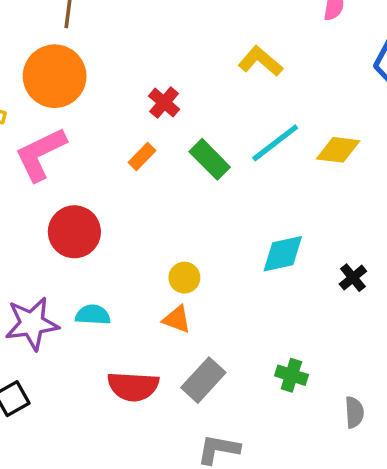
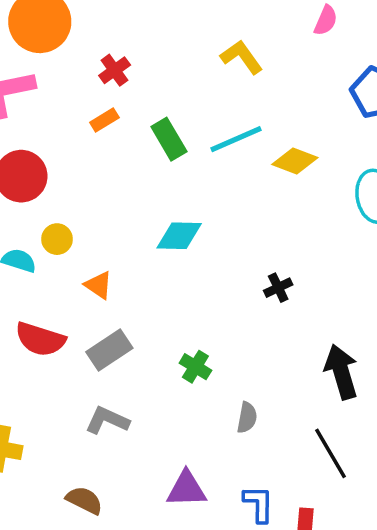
red cross: (164, 103) -> (115, 70), moved
cyan diamond: (283, 254) -> (179, 236), moved
yellow circle: (184, 278) -> (57, 239), moved

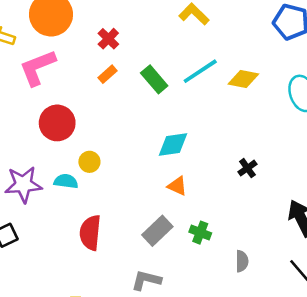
orange triangle: (99, 285) -> (177, 186), moved
red semicircle: (40, 339) -> (90, 233), turned 88
gray rectangle: (109, 350) -> (157, 231), moved

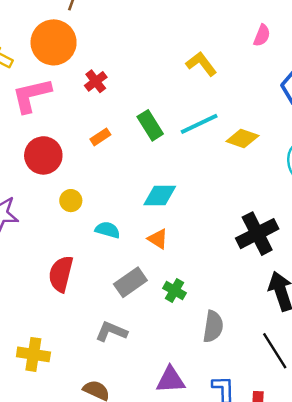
red cross: (108, 39) -> (96, 81), moved
orange rectangle: (107, 74) -> (100, 137), moved
black cross: (247, 168) -> (257, 234), moved, size x2.0
cyan semicircle: (66, 181) -> (108, 230), moved
gray semicircle: (242, 261) -> (213, 327), size x1.4

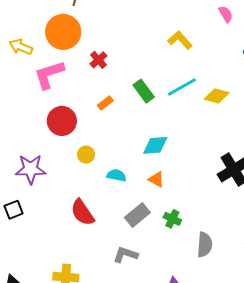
pink semicircle: (262, 35) -> (226, 14), turned -48
red semicircle: (61, 274) -> (82, 212), turned -44

